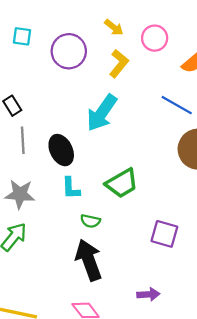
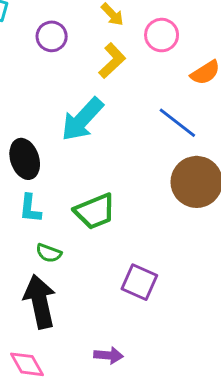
purple circle: (69, 51) -> (52, 36), size x0.7

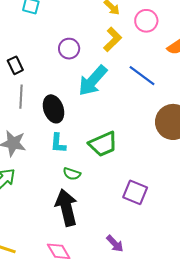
purple circle: (52, 36) -> (69, 49), moved
blue line: (177, 123) -> (142, 76), moved
purple arrow: (108, 355) -> (115, 244), turned 42

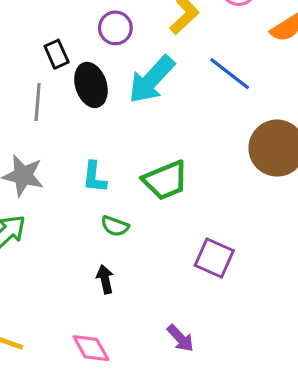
black rectangle: (15, 65) -> (57, 54), moved
black ellipse: (54, 109) -> (91, 85), moved
black arrow: (66, 208) -> (105, 279), size x0.5

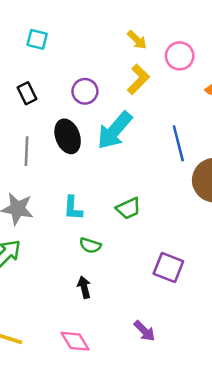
black rectangle: (57, 54) -> (27, 93), moved
blue line: (230, 74) -> (178, 143), moved, turned 40
green trapezoid: (165, 180) -> (128, 208), size x0.7

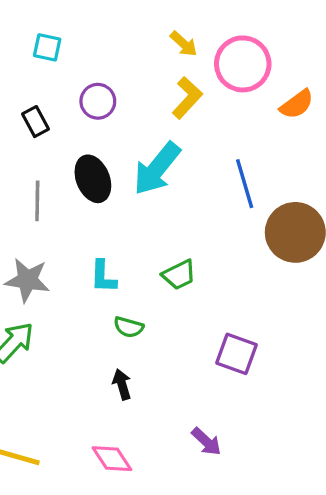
pink circle: (180, 56) -> (243, 64), size x1.4
purple circle: (85, 91) -> (98, 101), moved

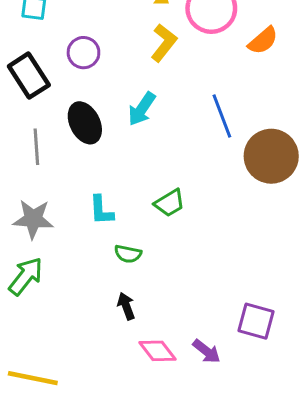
black rectangle: (35, 122) -> (29, 76), size x1.6
cyan arrow: (157, 169) -> (142, 109), size x0.7
purple square: (236, 354) -> (256, 321), moved
pink diamond: (112, 459) -> (157, 351), moved

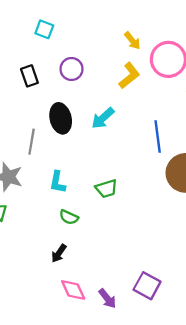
black rectangle: (29, 76) -> (29, 76), size x0.7
gray line: (36, 147) -> (32, 142), moved
black arrow: (126, 306) -> (59, 253), turned -138

